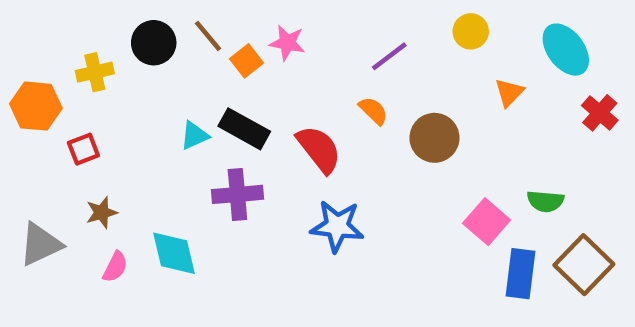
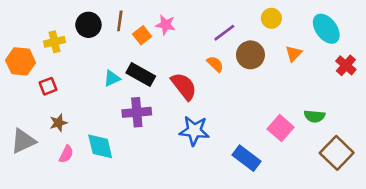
brown line: (208, 36) -> (120, 21), turned 48
brown circle: (434, 138) -> (250, 55), moved
blue rectangle: (521, 274) -> (247, 158), moved, turned -60

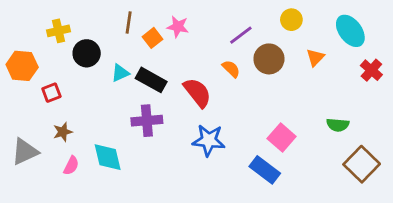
black circle: (88, 25) -> (87, 53), moved
yellow cross: (55, 42) -> (59, 31), moved
cyan triangle: (112, 78) -> (120, 73), moved
pink square: (281, 128) -> (282, 138), moved

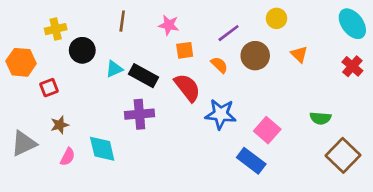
cyan ellipse: (350, 31) -> (352, 24), moved
orange square: (153, 38) -> (185, 50), moved, turned 30
orange triangle: (315, 58) -> (299, 54), turned -30
blue star: (209, 140) -> (221, 114), moved

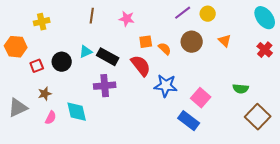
purple line: (229, 33) -> (183, 13), moved
black circle: (82, 50) -> (62, 62), moved
orange square: (185, 50) -> (146, 42), moved

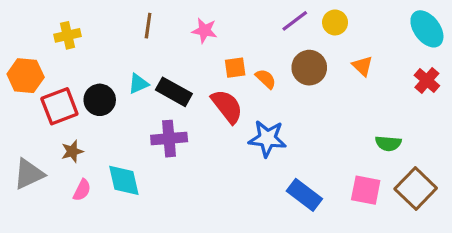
red square: (37, 66) -> (59, 106), size x1.6
pink square: (201, 98) -> (366, 190), moved, turned -30

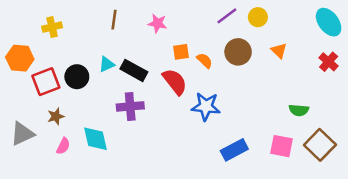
blue rectangle: (304, 195) -> (234, 150), turned -65

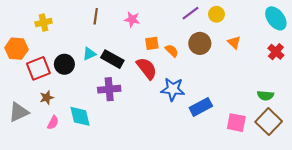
green semicircle: (299, 110) -> (265, 95), moved
blue rectangle: (234, 150) -> (201, 107), moved

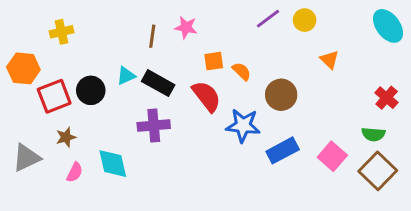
brown line: (96, 16) -> (152, 36), moved
brown circle: (200, 43) -> (281, 95), moved
red cross: (276, 52) -> (387, 98), moved
pink square: (236, 123) -> (332, 156), moved, turned 30

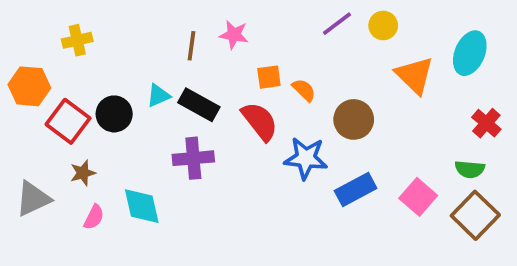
cyan ellipse: (388, 26) -> (470, 53), moved, turned 60
orange triangle: (329, 60) -> (415, 75), size x1.6
red square: (54, 96) -> (68, 121), turned -32

